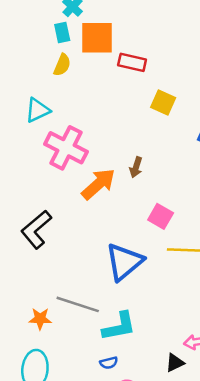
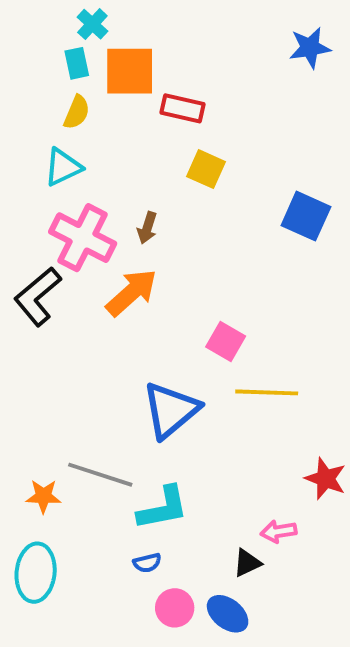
yellow square: (163, 102) -> (206, 169), moved
cyan triangle: (38, 110) -> (63, 167), moved
brown arrow: (136, 167) -> (147, 228), moved
black L-shape: (36, 229) -> (38, 296), moved

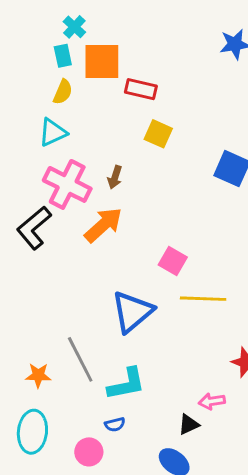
gray line: (100, 475) -> (80, 359), turned 45
pink circle: (175, 608) -> (89, 452), moved

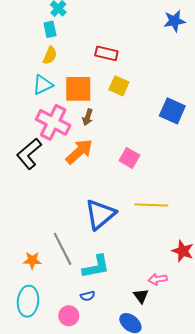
orange square: (102, 62) -> (78, 89), moved
pink square: (173, 261) -> (129, 158), moved
black triangle: (189, 424) -> (141, 296), turned -42

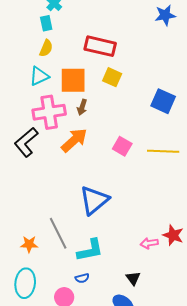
red rectangle: (106, 53) -> (100, 46), size x1.4
pink cross: (53, 122) -> (49, 112), turned -36
yellow line: (151, 205) -> (163, 151), moved
pink arrow: (158, 279) -> (149, 243), moved

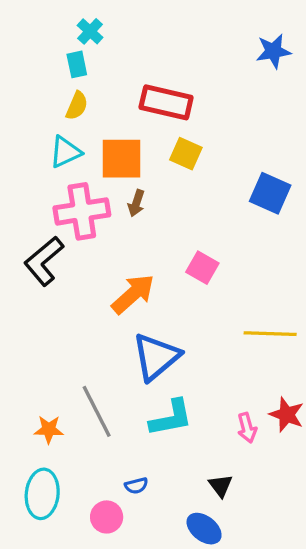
orange arrow: (74, 140) -> (133, 294), moved
yellow line: (163, 151) -> (270, 334), moved
pink arrow: (149, 243) -> (247, 428), turned -96
cyan L-shape: (90, 250) -> (171, 418), moved

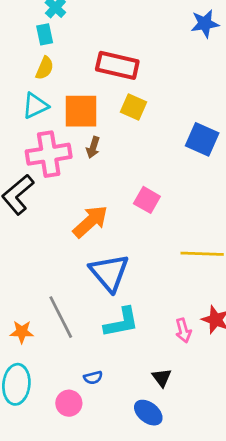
blue triangle: (156, 357) -> (109, 273), turned -30

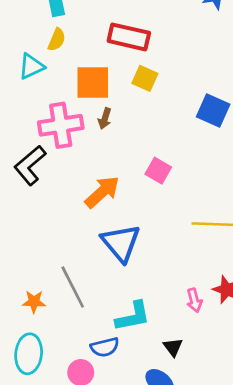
cyan triangle: (35, 106) -> (31, 66), moved
cyan L-shape: (121, 322) -> (133, 316), moved
blue semicircle: (93, 378) -> (105, 347), size x1.5

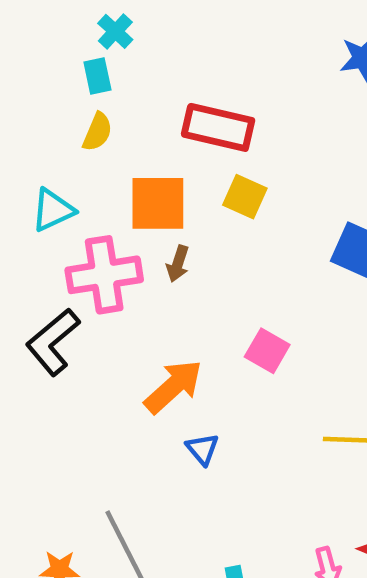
cyan triangle: (31, 66) -> (53, 210), moved
blue triangle: (121, 243) -> (202, 449), moved, size x0.5

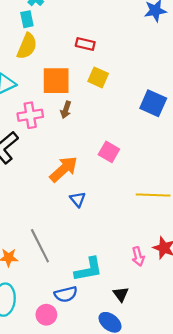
red rectangle: (218, 127) -> (85, 44), size x0.6
yellow semicircle: (97, 132) -> (27, 46), size x1.4
pink cross: (104, 275) -> (30, 115), size x0.7

